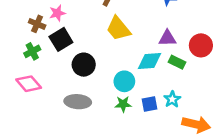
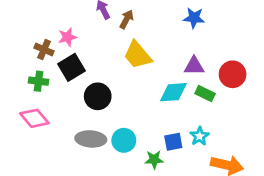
green cross: (32, 51) -> (39, 81), turned 35
cyan circle: (124, 81) -> (124, 140), moved
green star: (123, 104) -> (154, 160), moved

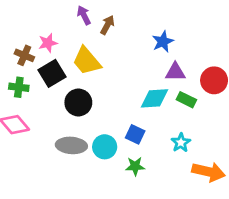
blue star: (194, 18) -> (163, 42), moved, turned -30
yellow trapezoid: (138, 55) -> (87, 61), moved
blue square: (173, 142) -> (135, 134), moved, turned 36

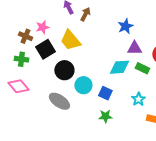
gray ellipse: (71, 145) -> (59, 101), turned 30
cyan circle: (105, 147) -> (83, 85), moved

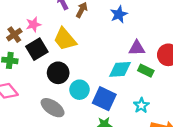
blue star: (125, 26) -> (119, 14), moved
brown cross: (25, 36) -> (14, 35), turned 32
blue square: (105, 93) -> (104, 99), size x1.5

